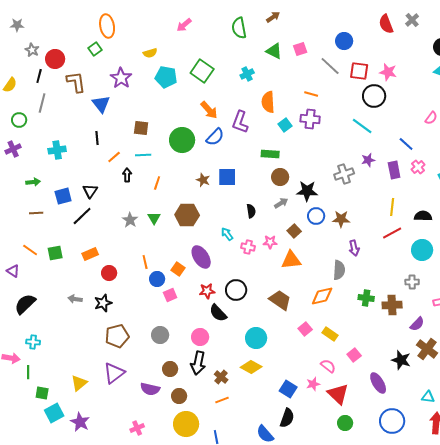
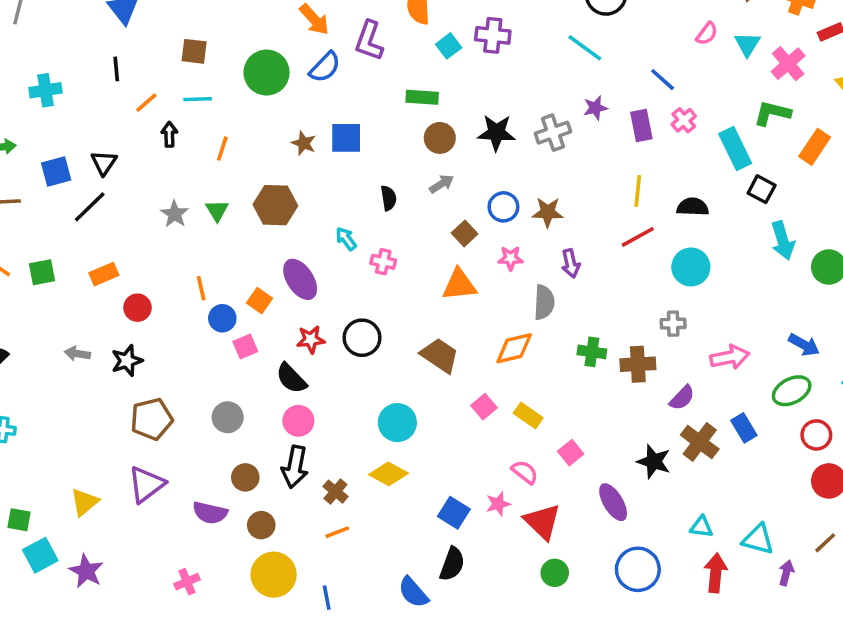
black star: (307, 191) -> (496, 133), moved
pink star: (270, 242) -> (511, 258), moved
black semicircle: (218, 313) -> (291, 378), moved

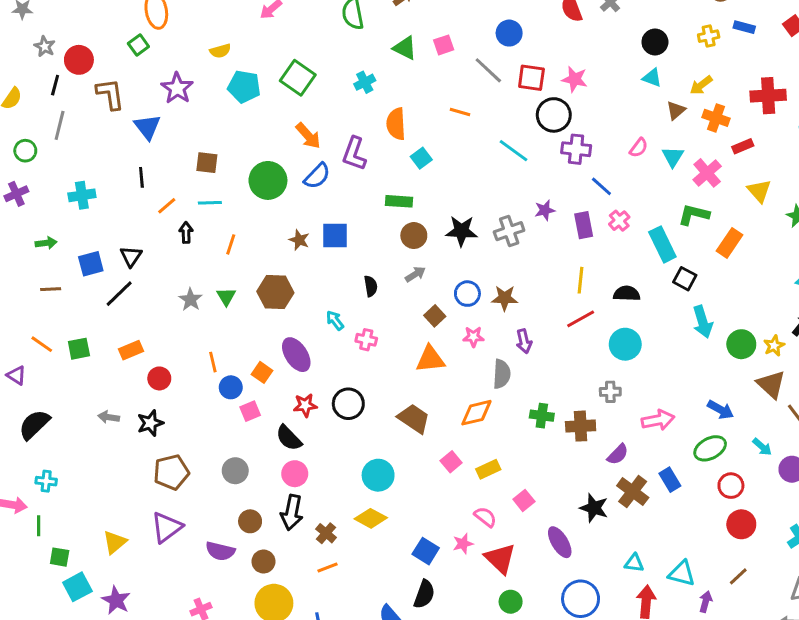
purple cross: (493, 35) -> (576, 149), moved
cyan line: (585, 48) -> (514, 151), moved
yellow rectangle: (528, 415) -> (488, 469), turned -60

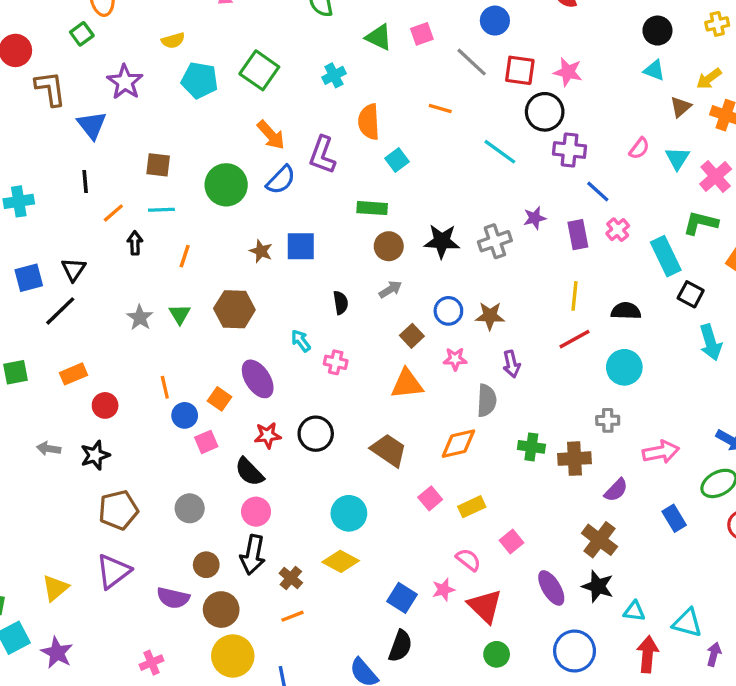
brown cross: (633, 492) -> (599, 540), moved
black star: (594, 508) -> (598, 586), moved
brown circle: (263, 562) -> (221, 610), size x1.4

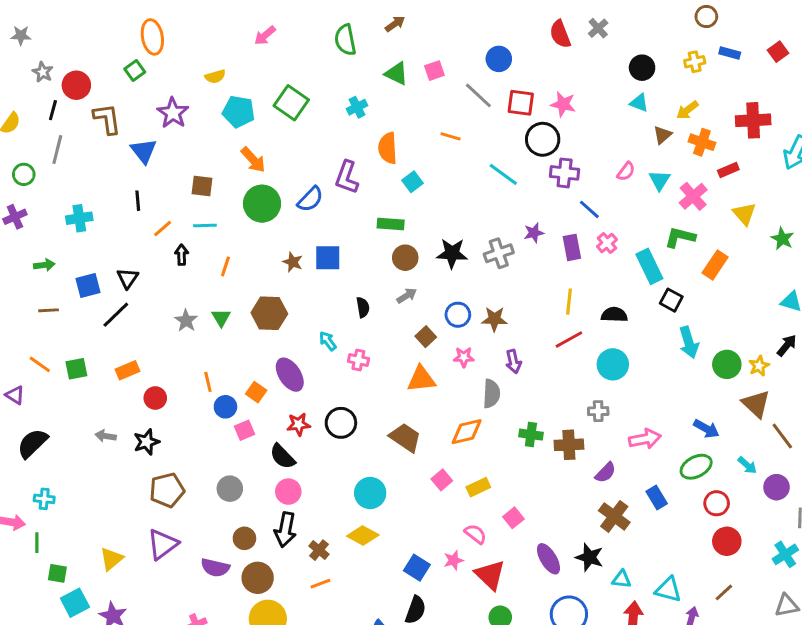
orange arrow: (271, 135) -> (253, 160), moved
brown cross: (599, 540) -> (614, 516), moved

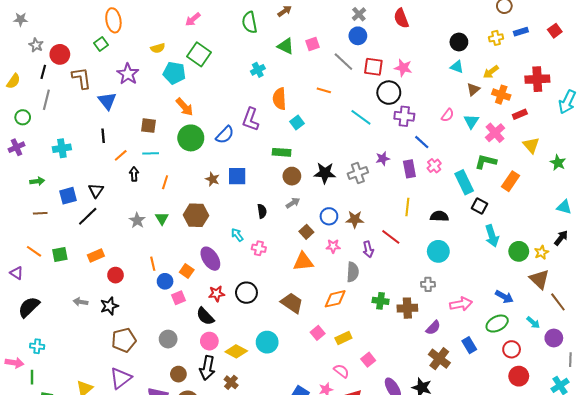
gray cross: (598, 28) -> (359, 14), moved
blue rectangle: (730, 53) -> (521, 32), turned -32
green square: (291, 103) -> (199, 54), moved
red line: (569, 340) -> (391, 237), moved, turned 66
yellow diamond: (363, 535) -> (236, 351), moved

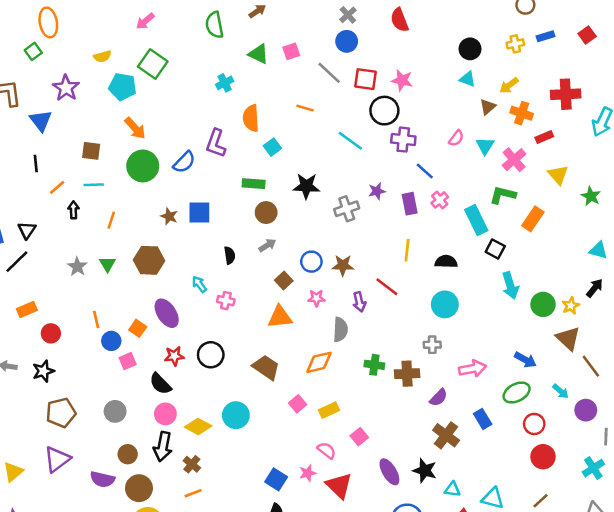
black star: (325, 173) -> (306, 186), moved

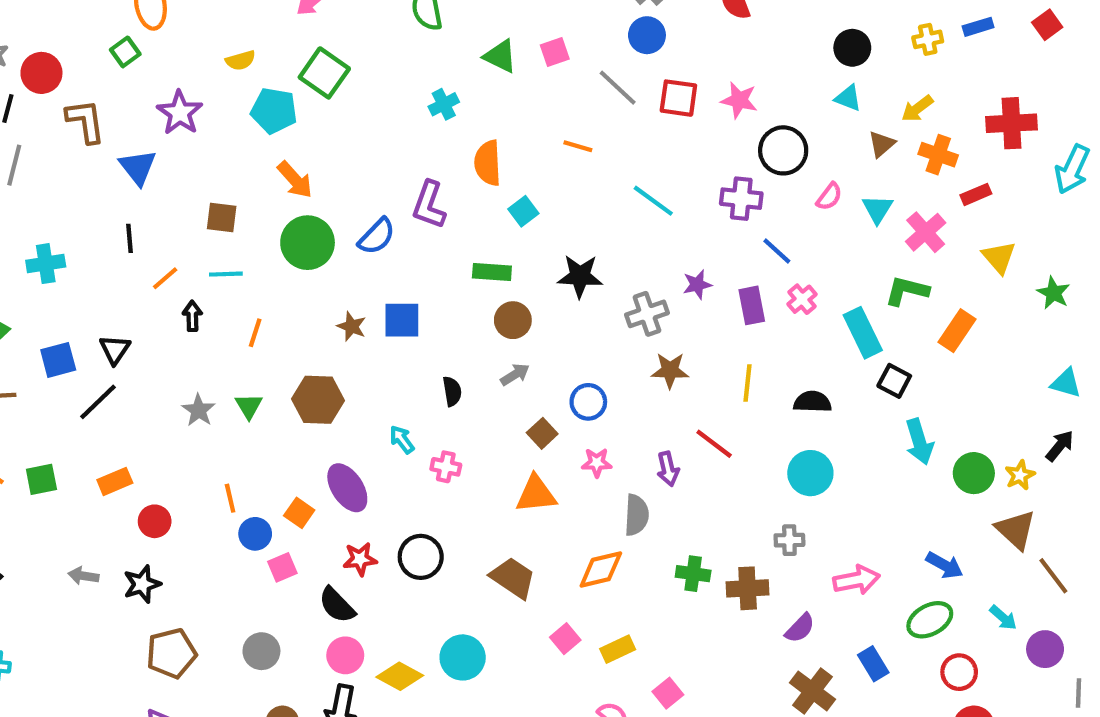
black circle: (384, 111) -> (783, 150), moved
brown star: (343, 265) -> (670, 370), moved

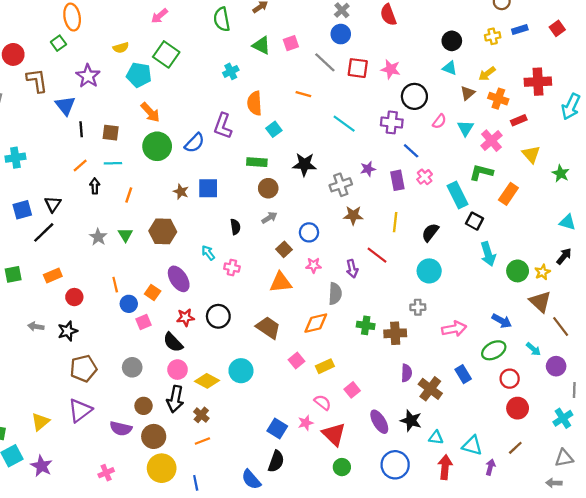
black line: (129, 238) -> (81, 129), moved
black semicircle: (812, 402) -> (430, 232), turned -54
purple semicircle: (800, 628) -> (406, 373), moved, turned -42

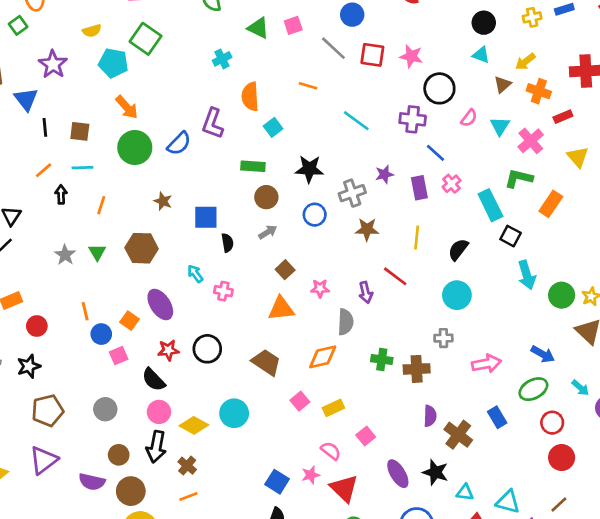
blue square: (208, 188) -> (206, 217), moved
blue circle: (309, 232) -> (315, 215), moved

